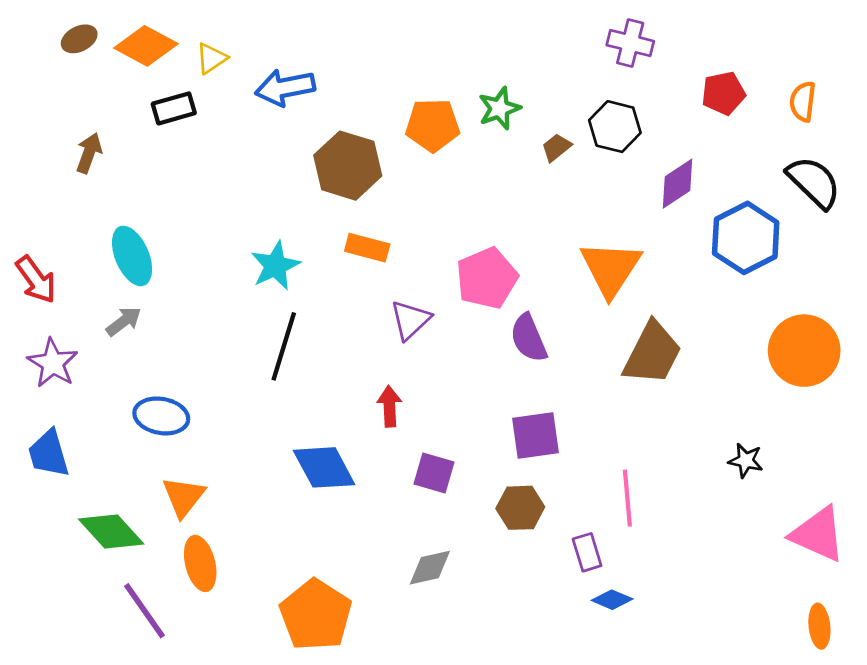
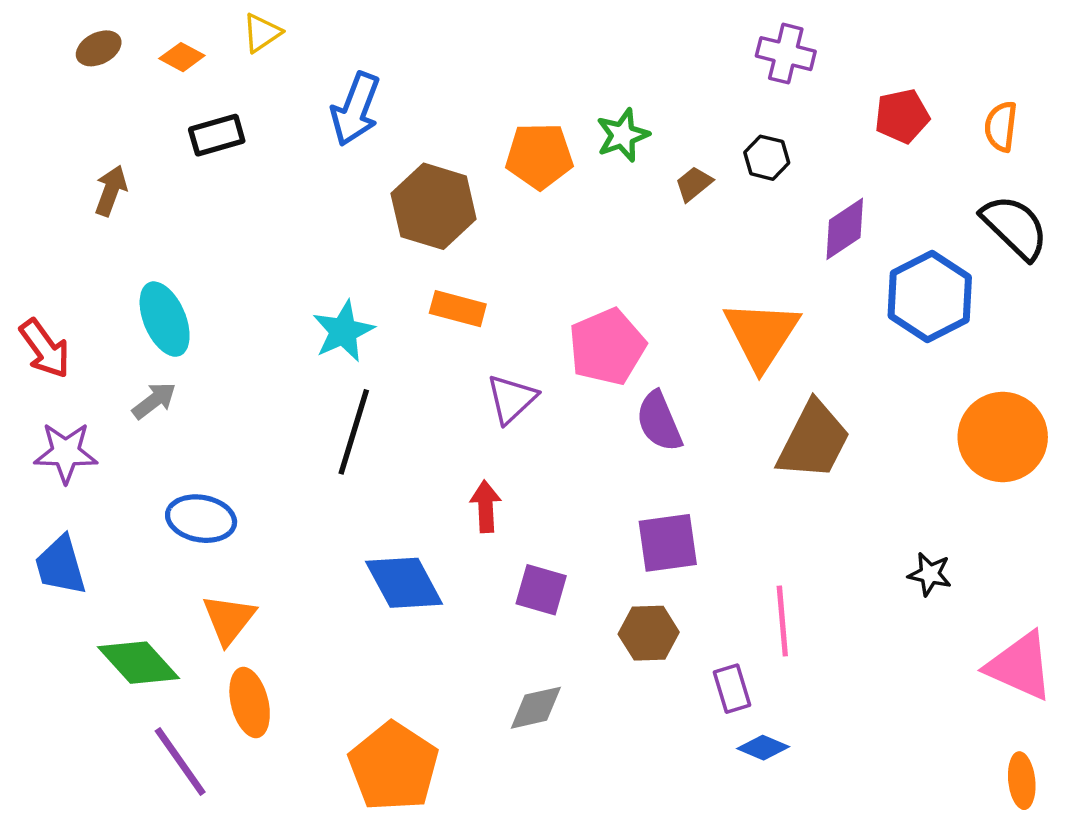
orange diamond: (146, 46) -> (182, 57), size x0.6
yellow triangle: (211, 58) -> (262, 33), moved
blue arrow: (285, 88) -> (355, 109), turned -58
black hexagon: (615, 127) -> (767, 158), size x0.7
purple star: (53, 363) -> (66, 453), turned -30

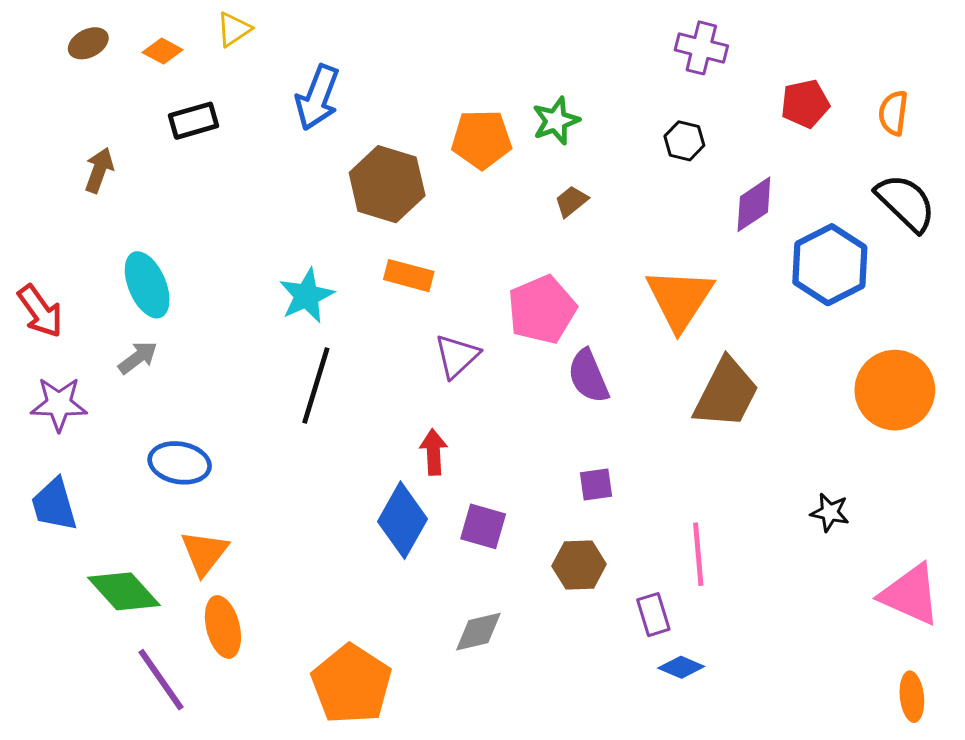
brown trapezoid: (694, 184) -> (571, 201), moved
purple square: (668, 543) -> (596, 485), size x0.6
blue diamond: (404, 583) -> (403, 520), moved, turned 58

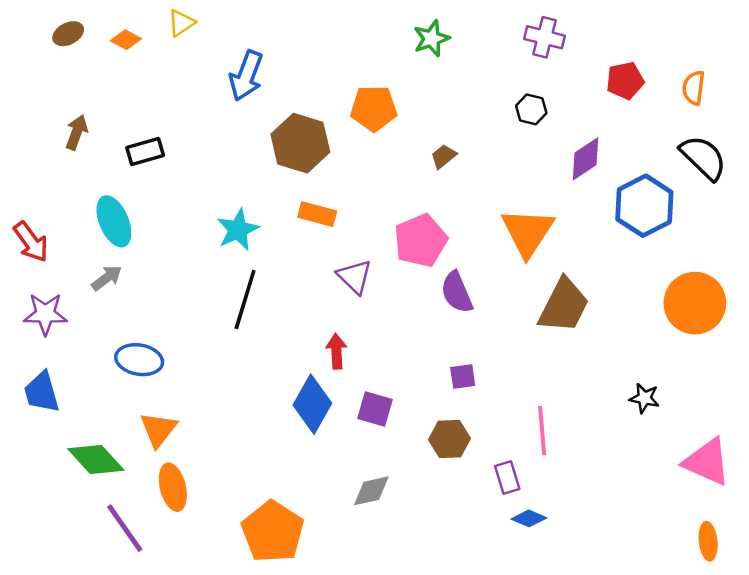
black rectangle: (194, 121) -> (145, 152), moved
green star: (556, 121) -> (431, 38), moved
purple triangle: (457, 356) -> (354, 277), turned -33

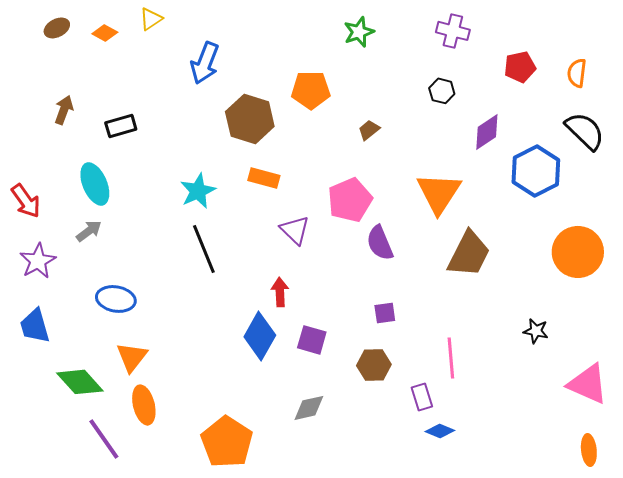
black line: (245, 300) -> (204, 249), turned -39
purple star: (45, 314) -> (38, 261), turned -30

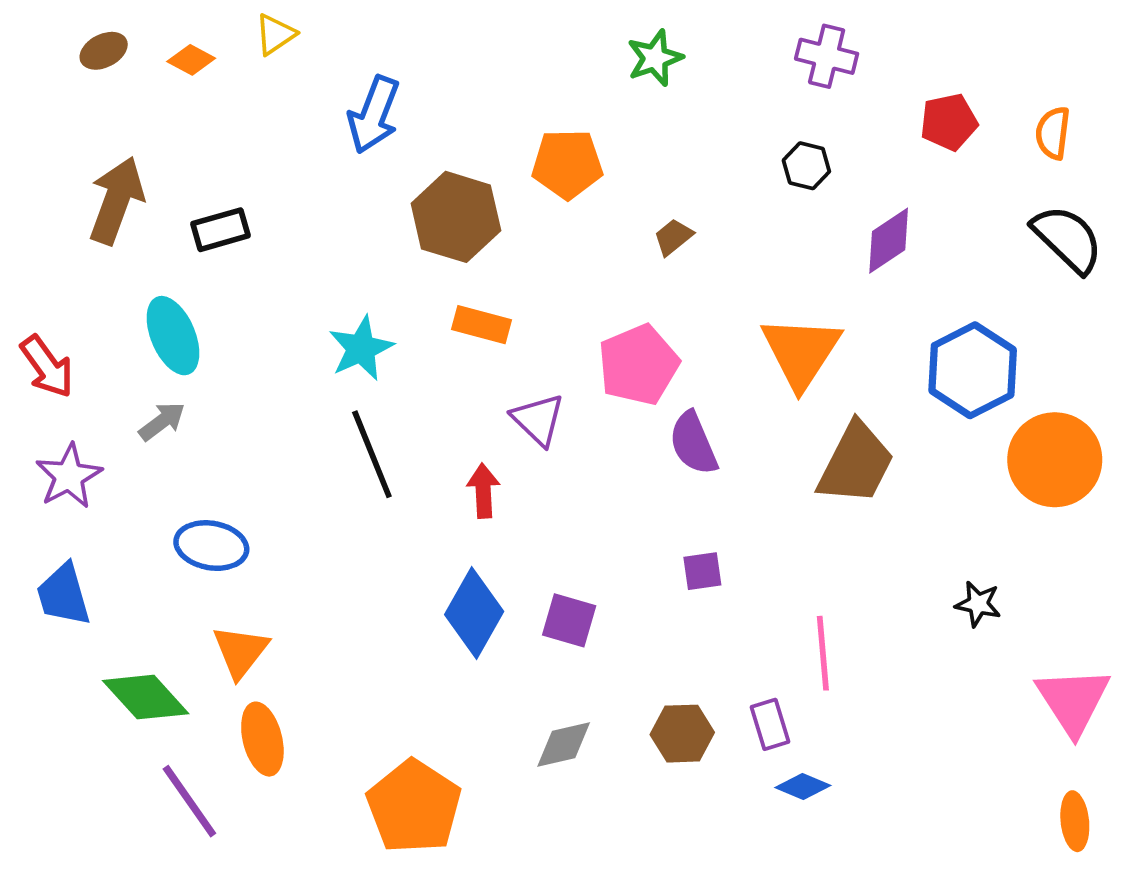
brown arrow: (64, 110) -> (116, 200), size x1.6
blue hexagon: (536, 171) -> (973, 370), moved
red arrow: (280, 292) -> (483, 491), moved
brown hexagon: (374, 365) -> (682, 734), moved
pink triangle: (588, 384) -> (1073, 701), turned 33

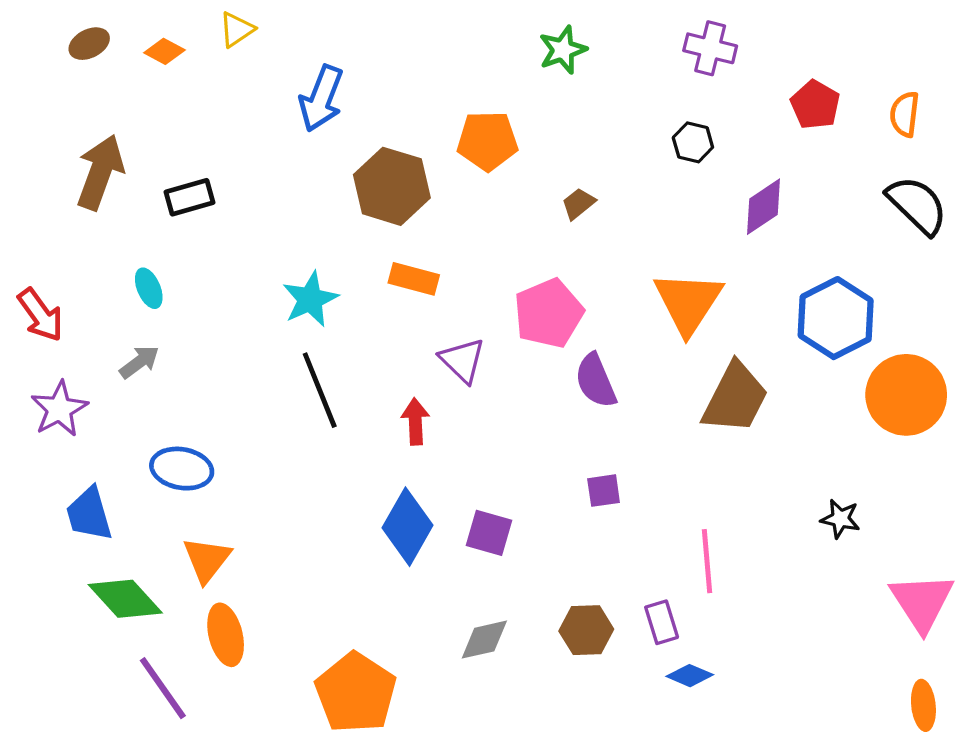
red pentagon: (949, 122) -> (815, 105), turned -30
cyan ellipse: (173, 336) -> (149, 288), size x0.6
blue trapezoid: (63, 595) -> (89, 514), moved

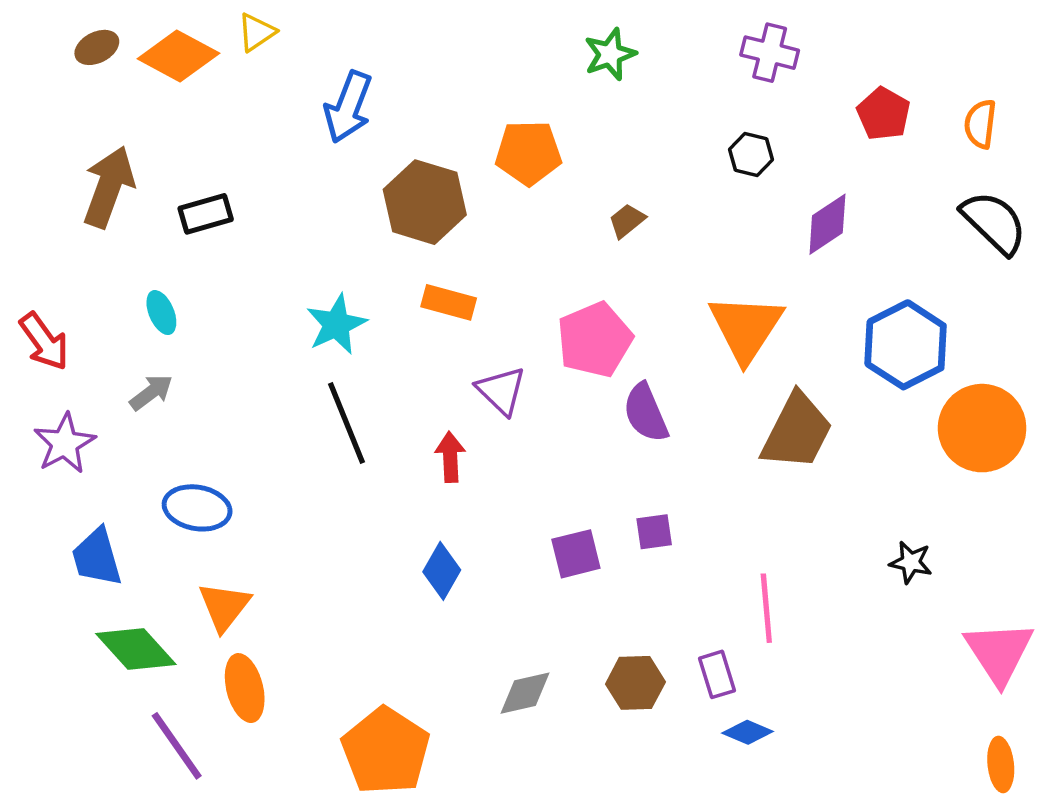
orange diamond: (164, 51) -> (178, 56), size x1.8
blue diamond: (408, 527) -> (442, 571), size x0.7
purple square: (489, 533) -> (576, 554), moved, turned -30

